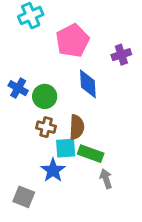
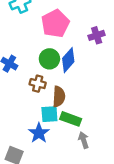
blue diamond: (88, 84) -> (68, 60), turned 45
green circle: (45, 96) -> (49, 59), moved
brown cross: (46, 127) -> (38, 84), moved

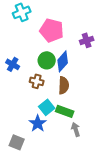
pink pentagon: (55, 24) -> (52, 30), turned -30
brown semicircle: (59, 97) -> (64, 85), moved
cyan square: (49, 114) -> (47, 107), turned -35

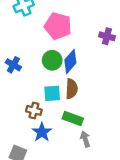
purple cross: (87, 40) -> (107, 36), moved, turned 32
brown cross: (37, 81) -> (34, 110), moved
cyan square: (47, 107) -> (52, 93), moved, turned 35

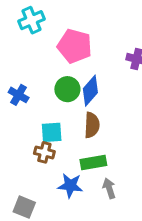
cyan square: (52, 93) -> (52, 132), moved
green rectangle: (73, 118) -> (93, 163), turned -30
blue star: (42, 132) -> (70, 186), moved, turned -30

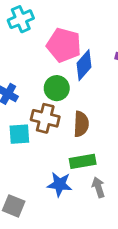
blue diamond: (90, 91) -> (84, 65), moved
cyan square: (52, 132) -> (19, 134), moved
brown cross: (44, 152) -> (45, 118), moved, size x1.4

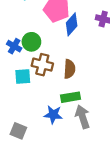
green circle: (57, 88) -> (31, 42), moved
gray arrow: (98, 187) -> (83, 117), size x1.5

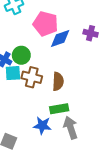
blue diamond: (72, 24) -> (60, 38), turned 30
cyan square: (23, 77) -> (13, 73), moved

